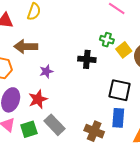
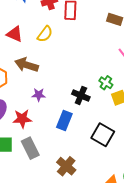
blue rectangle: (118, 118) -> (64, 120), moved

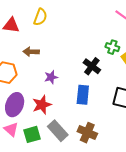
brown arrow: (27, 65) -> (31, 52), size x0.7
black cross: (81, 95) -> (92, 66), turned 30
brown cross: (66, 166) -> (87, 133), moved

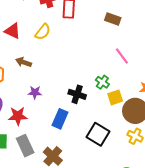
black cross: (92, 66) -> (77, 94), turned -36

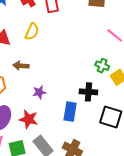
black cross: (77, 94) -> (88, 92), moved
red star: (18, 116) -> (29, 119), turned 30

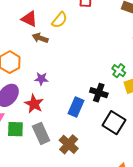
brown arrow: (21, 66) -> (40, 38), moved
purple star: (39, 92) -> (41, 79), moved

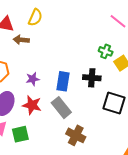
blue rectangle: (76, 107) -> (63, 81), moved
gray rectangle: (41, 133) -> (61, 108), moved

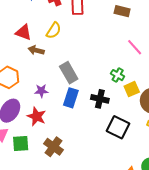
gray rectangle: (61, 108) -> (69, 73), moved
brown cross: (76, 135) -> (53, 147), moved

